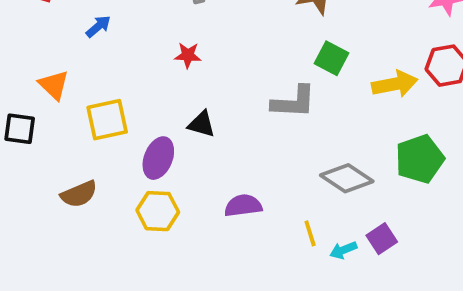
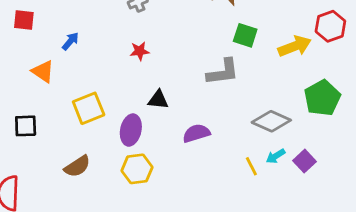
orange triangle: (54, 85) -> (43, 71), moved
purple semicircle: (243, 206) -> (196, 133), moved
cyan arrow: (343, 250) -> (276, 156), moved

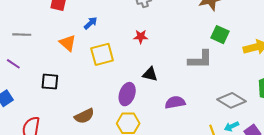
yellow square: (89, 108) -> (102, 54), moved

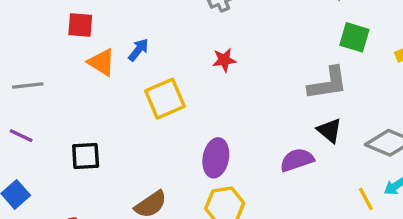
orange triangle: (68, 43) -> (102, 62), moved
black triangle: (150, 74) -> (329, 131), moved, turned 35

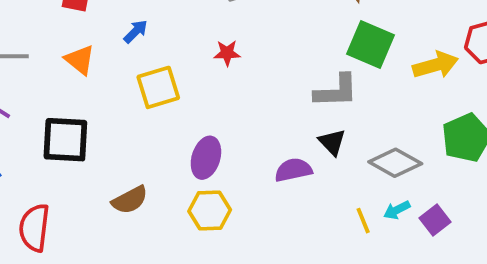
green square: (354, 37) -> (371, 44), size x1.4
orange triangle: (102, 62) -> (80, 60), moved
black square: (86, 156) -> (65, 140), size x1.5

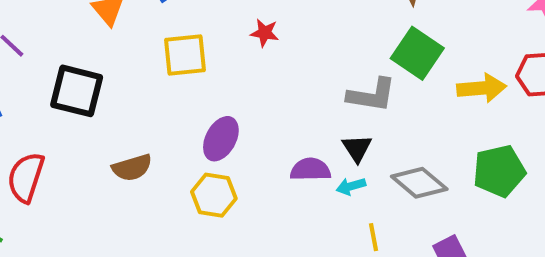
cyan arrow: (397, 210) -> (351, 186), moved

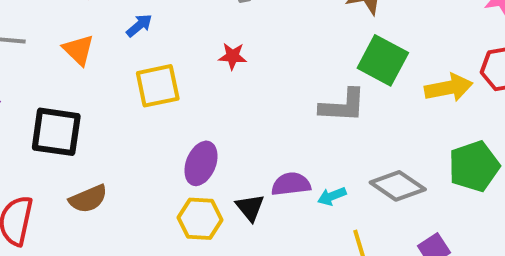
black triangle: (357, 148) -> (250, 208), moved
brown semicircle: (132, 168) -> (88, 199), moved

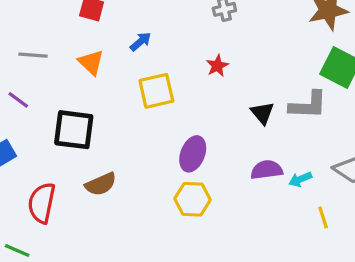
red star: (233, 56) -> (217, 66), turned -30
black triangle: (250, 208) -> (262, 113), moved

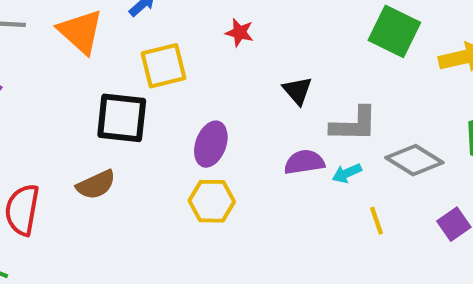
orange triangle: (91, 62) -> (81, 32), size x1.4
red star: (217, 66) -> (239, 33), turned -30
gray L-shape: (308, 105) -> (354, 124), moved
black square: (74, 130) -> (122, 118), moved

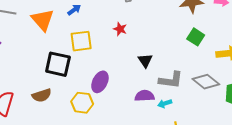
green square: (394, 31) -> (196, 37), size x0.7
gray diamond: (414, 160) -> (206, 82), moved
yellow hexagon: (212, 201) -> (82, 103), moved

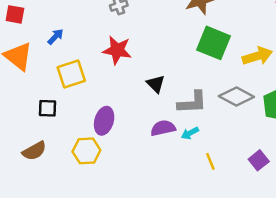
red star: (120, 29) -> (117, 50), size x1.6
green square: (196, 37) -> (213, 43), size x1.5
black square: (58, 64) -> (47, 108), size x0.6

